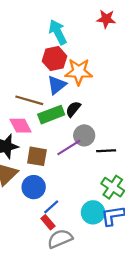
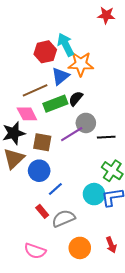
cyan arrow: (58, 32) -> (66, 45), moved
red hexagon: (55, 59) -> (45, 52), moved
brown line: (29, 100) -> (35, 90), turned -40
red rectangle: (48, 222) -> (42, 211), moved

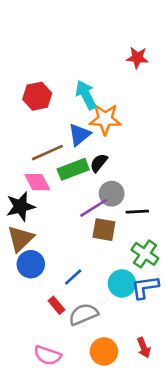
red hexagon: (45, 52) -> (37, 96), moved
brown square: (42, 142) -> (104, 230), moved
blue circle: (39, 171) -> (31, 264), moved

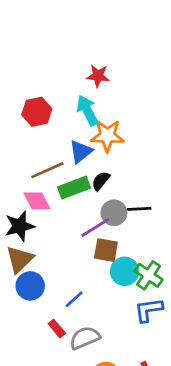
red star: (137, 58) -> (98, 76), moved
black line: (137, 212) -> (139, 209), moved
cyan circle: (122, 283) -> (125, 271), moved

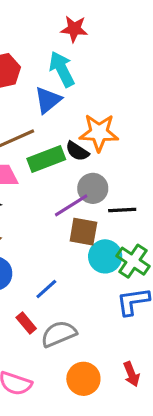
orange star: (107, 136) -> (99, 133), moved
blue triangle: (81, 152) -> (48, 100), moved
black semicircle: (101, 181) -> (77, 151), turned -96
black line: (139, 209) -> (122, 210), moved

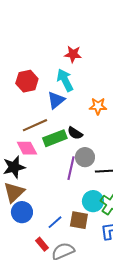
orange star: (99, 133) -> (98, 106), moved, size x0.7
purple line: (71, 205) -> (71, 168), turned -45
brown square: (83, 232) -> (79, 220), moved

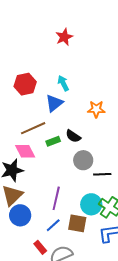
red star: (73, 54) -> (64, 37), moved, turned -30
cyan arrow: (65, 80) -> (63, 83), size x0.7
green rectangle: (55, 138) -> (53, 141), size x0.6
purple line: (71, 168) -> (56, 198), moved

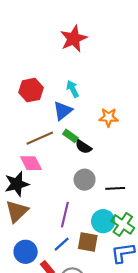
red star: (64, 37) -> (74, 39), size x1.4
green rectangle: (53, 141) -> (70, 136), moved, turned 56
gray circle: (83, 160) -> (85, 180), moved
blue circle: (20, 215) -> (26, 252), moved

